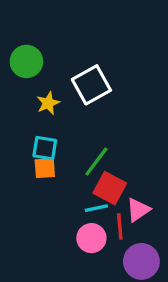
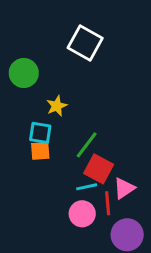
green circle: (26, 61) -> (24, 73), moved
white square: (91, 85) -> (85, 43), moved, turned -32
yellow star: (48, 103) -> (57, 106), moved

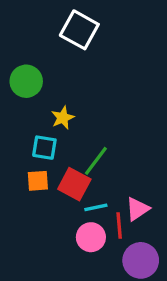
white square: (85, 43) -> (79, 30), moved
orange square: (40, 151) -> (38, 181), moved
red square: (99, 169) -> (74, 184), moved

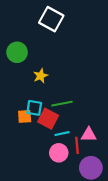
cyan square: (44, 148) -> (34, 108), moved
green line: (96, 161) -> (62, 104), turned 42
pink triangle: (137, 209) -> (89, 135), turned 35

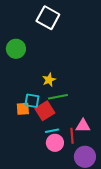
yellow star: (41, 76) -> (49, 80), moved
red square: (48, 119) -> (45, 111), turned 30
cyan line: (62, 134) -> (52, 131), moved

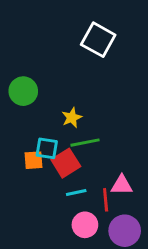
white square: (48, 18) -> (98, 40), moved
green circle: (16, 49) -> (23, 91), moved
pink circle: (55, 143) -> (85, 225), moved

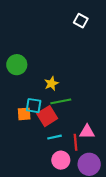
white square: (98, 40) -> (81, 21), moved, size x0.6

